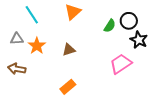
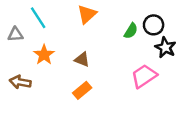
gray triangle: (17, 39) -> (15, 34), moved
brown triangle: (69, 50) -> (82, 59), turned 40
orange rectangle: (68, 87) -> (82, 90), moved

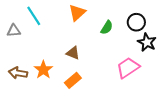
green semicircle: (131, 31) -> (107, 27), moved
orange star: (44, 55) -> (43, 70), moved

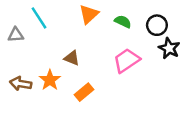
green semicircle: (107, 27) -> (123, 22), moved, turned -96
brown triangle: (73, 53) -> (72, 58), moved
pink trapezoid: (128, 68) -> (127, 60), moved

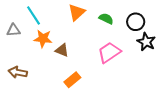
orange star: (50, 80) -> (43, 39), moved, turned -30

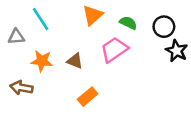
orange star: (43, 39) -> (42, 61), moved
pink trapezoid: (109, 52) -> (114, 50), moved

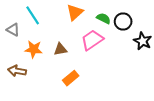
black circle: (164, 27) -> (123, 21), moved
gray triangle: (16, 37) -> (13, 30), turned 32
brown triangle: (75, 61) -> (60, 49), turned -32

